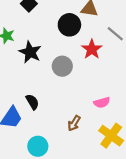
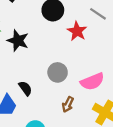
gray circle: (62, 66) -> (58, 72), moved
pink semicircle: (102, 102) -> (92, 81), size x1.5

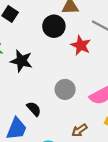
brown arrow: (68, 104) -> (79, 130), moved, turned 35

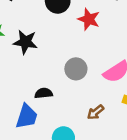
black semicircle: (34, 109) -> (44, 93), turned -49

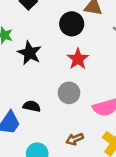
red star: (89, 19) -> (78, 59), moved

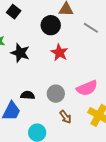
gray circle: (69, 93) -> (56, 94), moved
brown arrow: (75, 139) -> (66, 117), turned -96

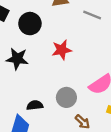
black circle: (51, 25) -> (30, 24), moved
red star: (59, 52) -> (62, 50), turned -30

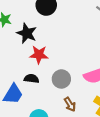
red star: (62, 50) -> (39, 55), moved

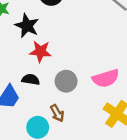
brown arrow: (70, 104) -> (57, 113), moved

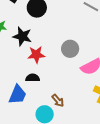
gray circle: (66, 81) -> (70, 49), moved

